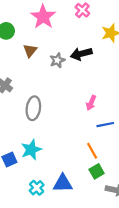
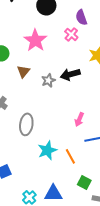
cyan star: (31, 150) -> (47, 150), moved
orange line: (92, 151) -> (70, 156), moved
green square: (97, 171) -> (84, 182), turned -32

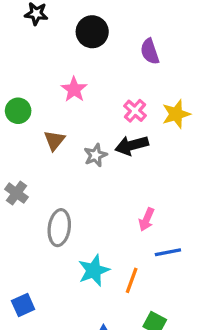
pink cross: (71, 34) -> (135, 111), moved
pink star: (35, 40) -> (74, 89), size x0.7
orange line: (70, 156) -> (132, 280), turned 49

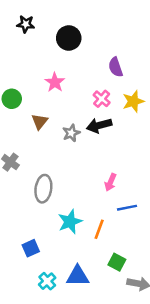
purple semicircle: (150, 52) -> (116, 67), moved
blue square: (23, 305) -> (31, 248), moved

